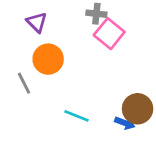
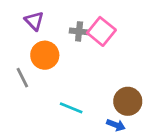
gray cross: (96, 14) -> (79, 31), moved
blue arrow: (125, 123) -> (116, 125), moved

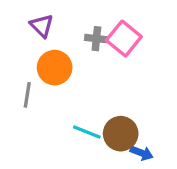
gray line: (22, 78) -> (27, 95), turned 36
brown circle: (128, 101) -> (121, 134), moved

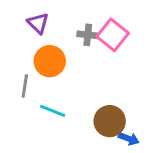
cyan line: (87, 132) -> (53, 111), moved

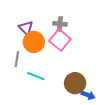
purple triangle: (38, 23) -> (26, 28), moved
pink square: (113, 35) -> (60, 40), moved

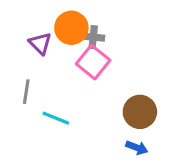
orange circle: (34, 42) -> (71, 28), moved
brown circle: (75, 83) -> (140, 112), moved

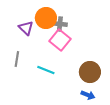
cyan line: (56, 118) -> (46, 70), moved

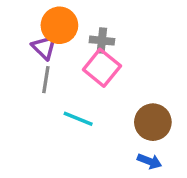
orange circle: (46, 18) -> (59, 25), moved
gray line: (17, 59) -> (46, 80), moved

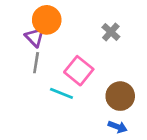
gray cross: (102, 41) -> (111, 32), moved, turned 36
pink square: (102, 68) -> (79, 71), moved

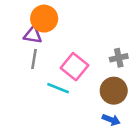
gray cross: (111, 32) -> (119, 58), moved, turned 36
purple triangle: (35, 37) -> (33, 35), turned -36

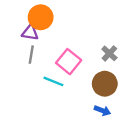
gray cross: (119, 58) -> (109, 53), turned -35

